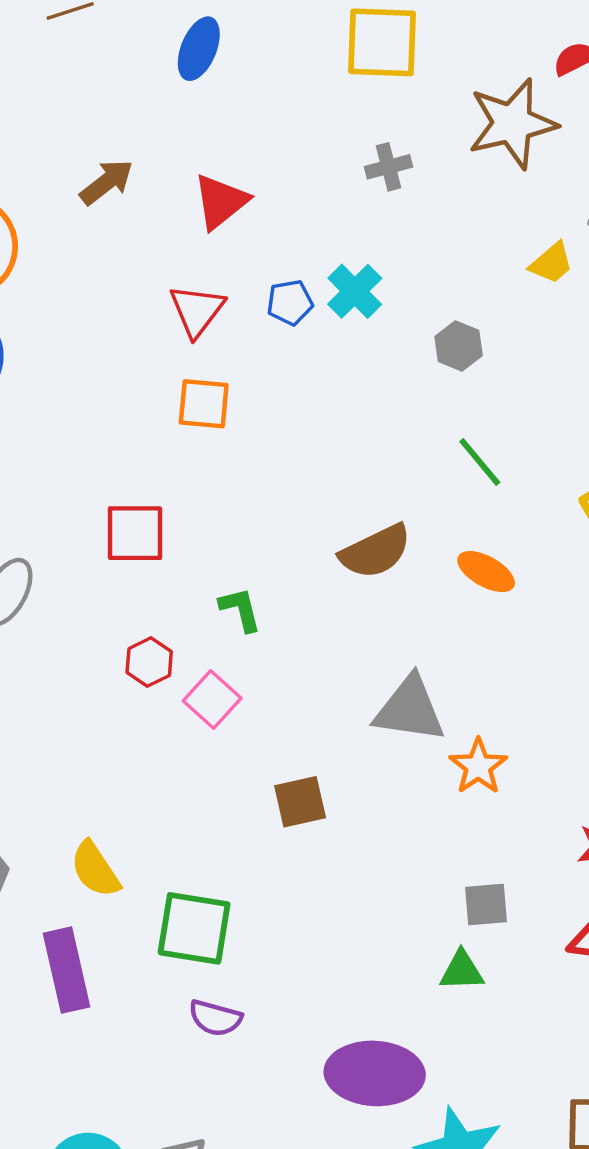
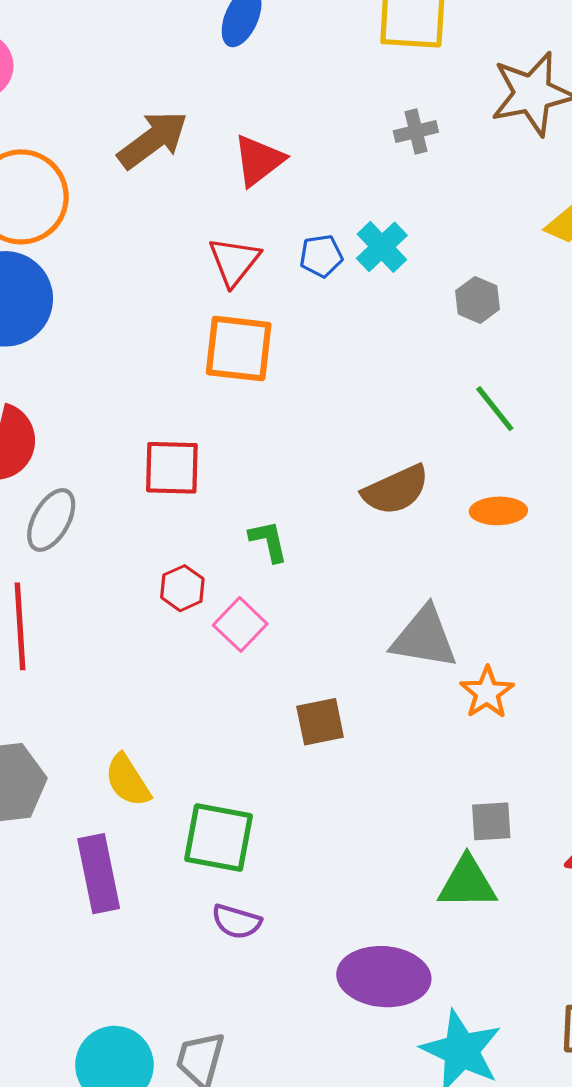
brown arrow: (107, 182) -> (153, 140), size x1.4
orange square: (204, 404) -> (239, 349), size x1.4
orange ellipse: (486, 572) -> (498, 511), turned -32
green triangle: (462, 971) -> (467, 883), size x1.4

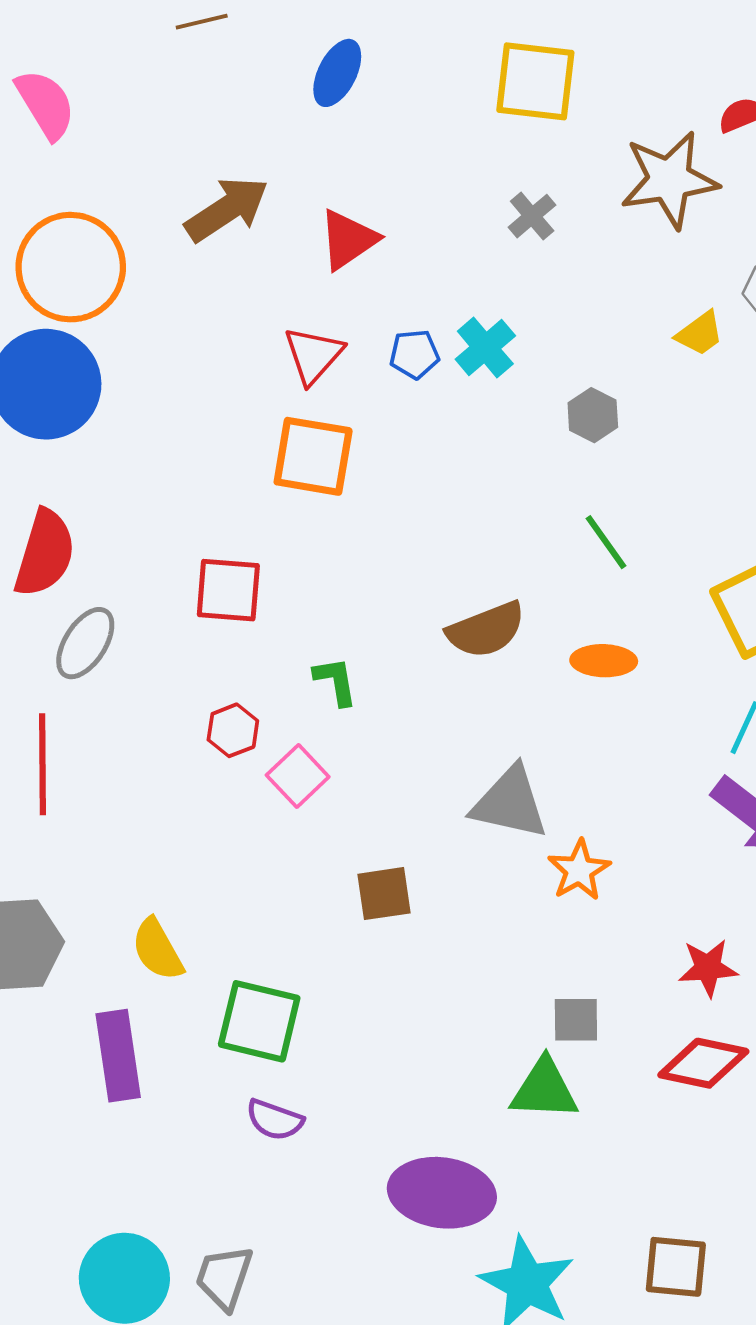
gray cross: (416, 131) -> (532, 216), turned -30

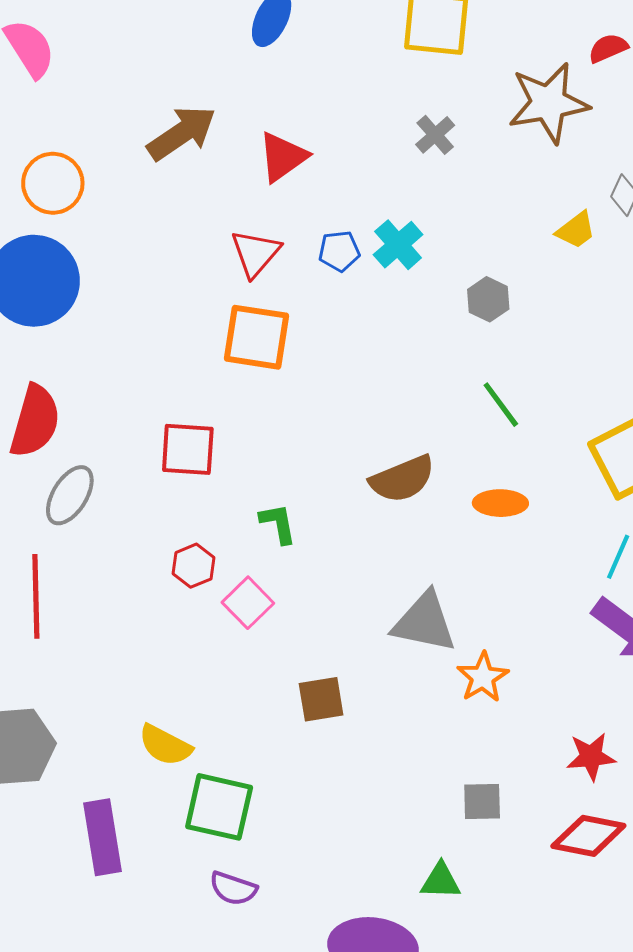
orange circle: (71, 267) -> (53, 183), size x0.7
yellow semicircle: (157, 950) -> (165, 745), moved, turned -32
green triangle: (544, 1089) -> (441, 881), moved, size x0.7

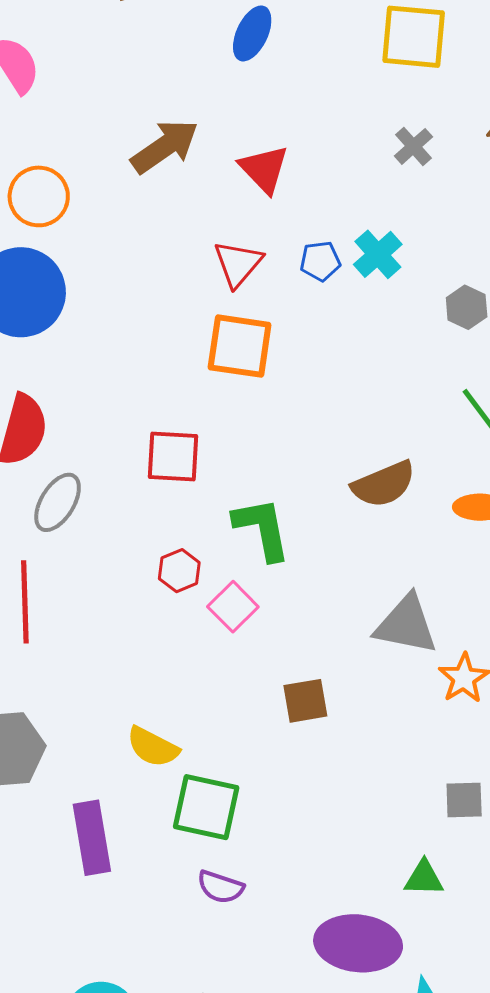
red triangle: (283, 157) -> (264, 169), turned -38
green L-shape: (278, 524) -> (262, 529), size x1.6

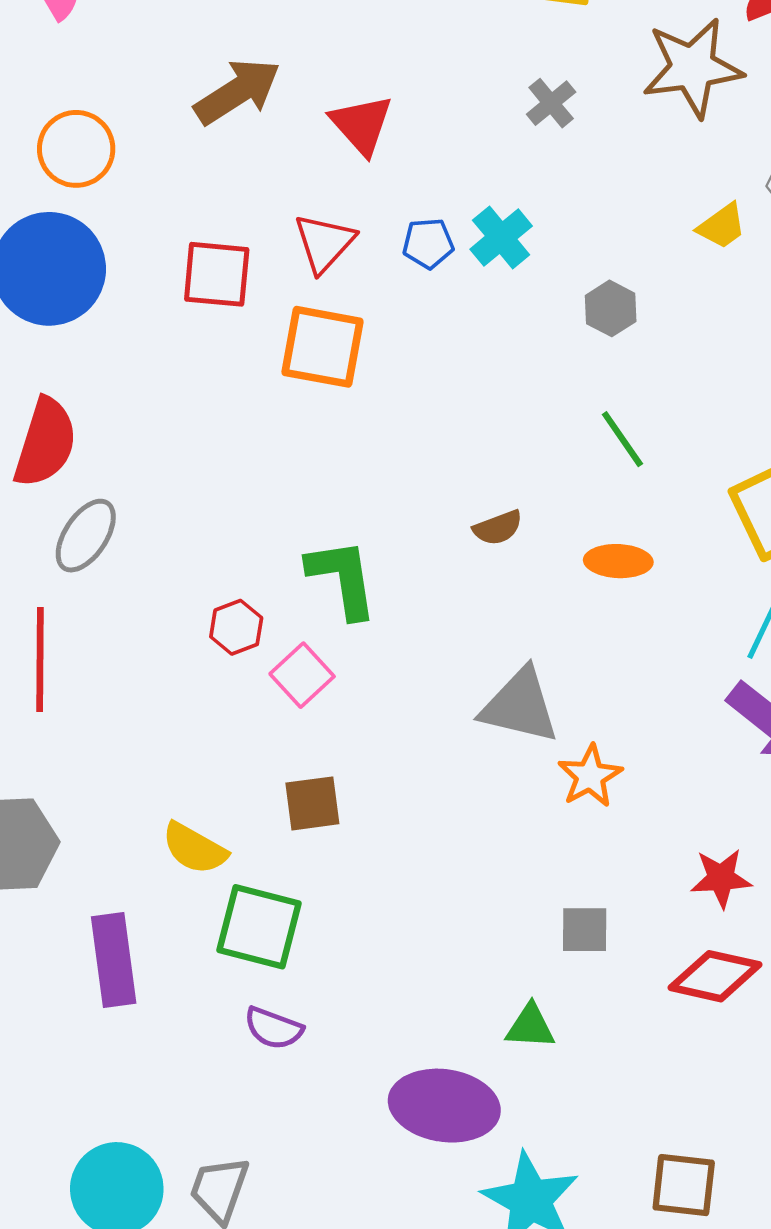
red square: (173, 457) -> (217, 274), moved
brown semicircle: (384, 484) -> (498, 528), size x0.6
brown square: (305, 701) -> (312, 803), moved

